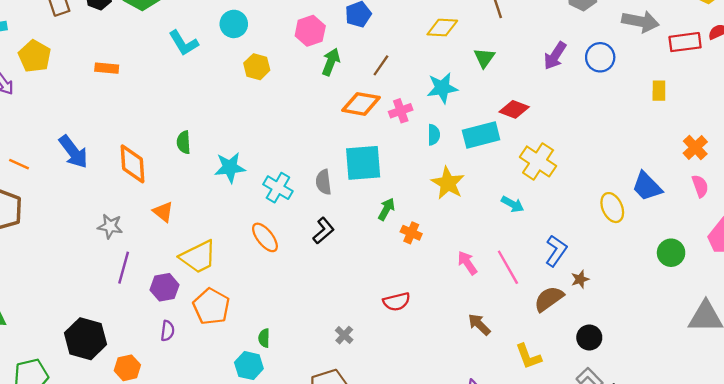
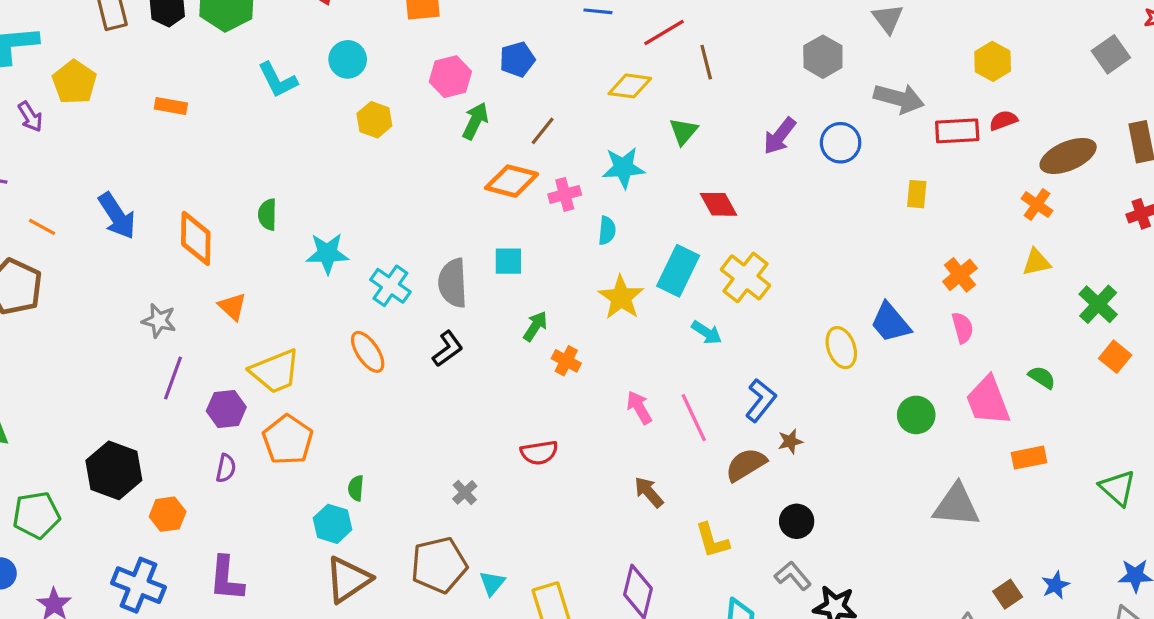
red diamond: (514, 109) -> (719, 204), turned 36
cyan rectangle: (481, 135) -> (678, 271), moved, turned -54
cyan square: (363, 163) -> (508, 261), size x0.6
gray semicircle: (324, 182) -> (453, 283), size x1.4

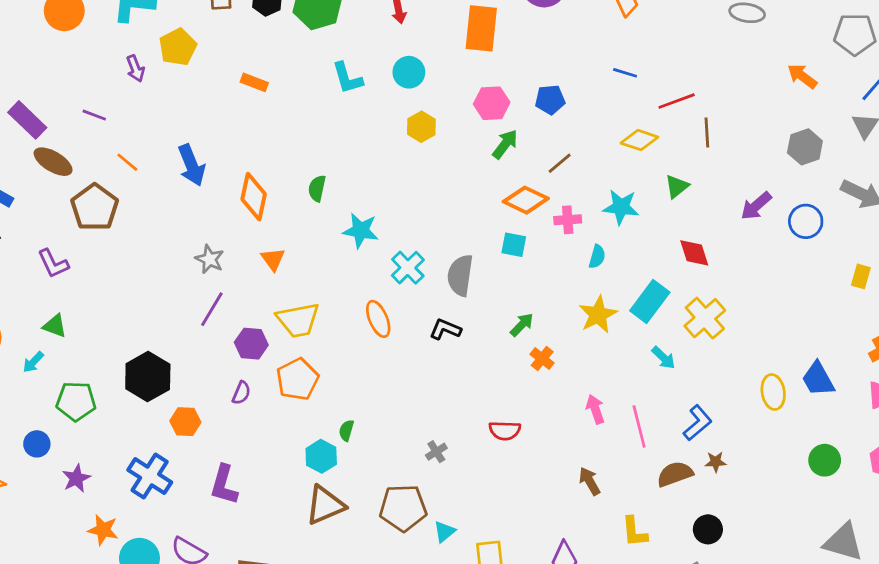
cyan square: (508, 261) -> (514, 245), moved
black L-shape: (448, 349) -> (445, 329), turned -132

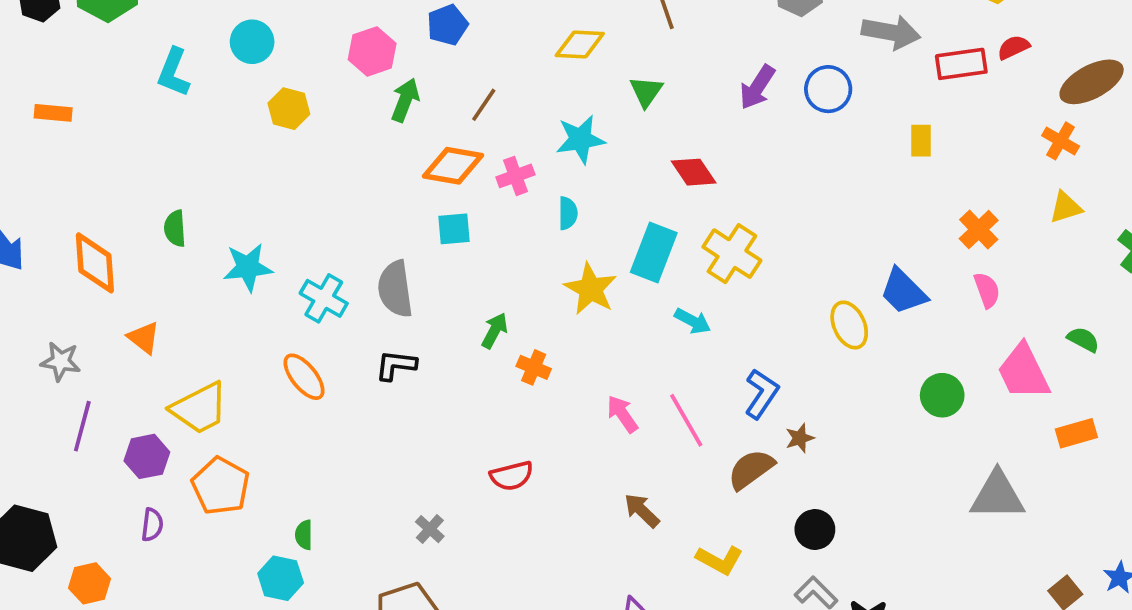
cyan L-shape: (347, 78) -> (173, 72), turned 54
yellow L-shape: (634, 532) -> (720, 560), turned -40

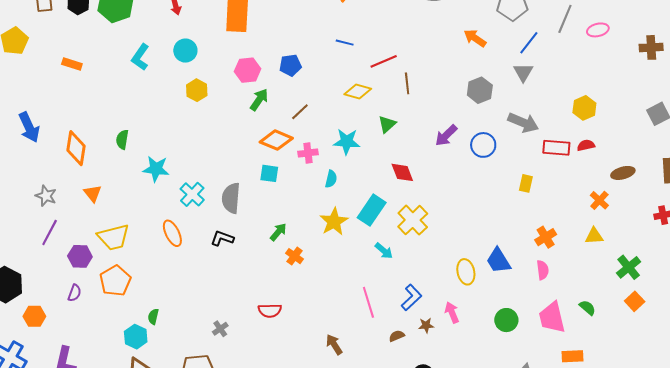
brown ellipse: (1092, 82) -> (623, 173), size x0.7
pink arrow: (622, 414) -> (452, 312), moved
brown semicircle: (751, 469) -> (397, 336), size x0.6

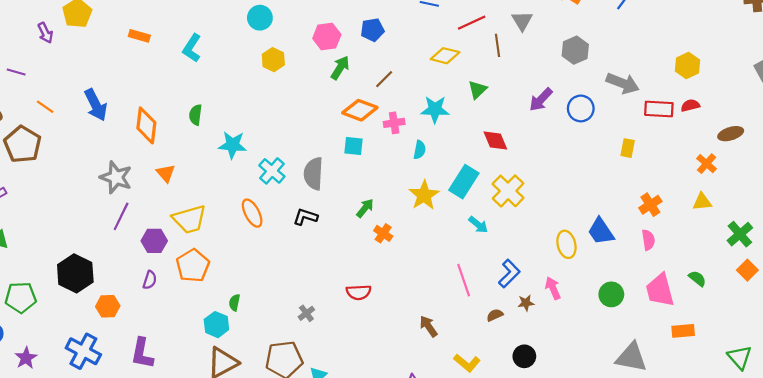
cyan L-shape: (140, 57) -> (192, 48), moved
gray triangle: (523, 72) -> (522, 21), moved
gray star: (46, 196) -> (116, 177), size x1.4

